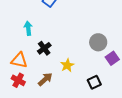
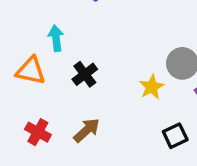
orange triangle: (19, 60) -> (31, 71), moved
yellow star: (67, 65) -> (152, 87), moved

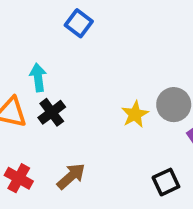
black cross: (85, 74) -> (52, 112), moved
yellow star: (152, 87) -> (135, 114), moved

